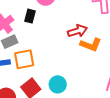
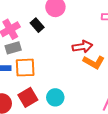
black rectangle: (30, 16) -> (37, 25), turned -64

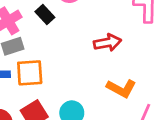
orange L-shape: (94, 62) -> (121, 88), moved

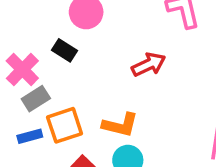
orange L-shape: (121, 88) -> (120, 125), moved

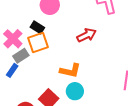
orange square: (65, 125) -> (38, 43), moved
blue rectangle: (30, 136) -> (12, 70), moved, turned -40

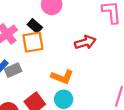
gray rectangle: (21, 56) -> (13, 70), moved

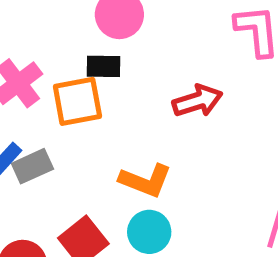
black rectangle: (35, 26) -> (104, 66), moved, turned -40

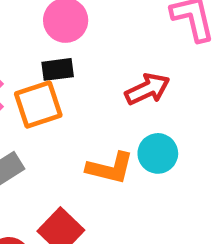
cyan circle: (149, 232) -> (158, 153), moved

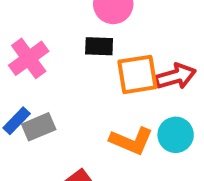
orange square: (38, 104) -> (137, 74), moved

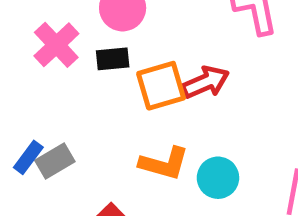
pink cross: (29, 58) -> (56, 45), moved
cyan circle: (176, 135) -> (218, 178), moved

